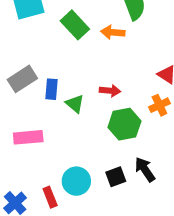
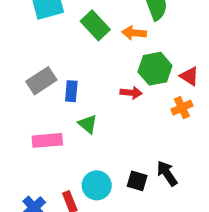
green triangle: (75, 104) -> (88, 124), moved
green hexagon: (124, 124) -> (155, 69), moved
black square: (116, 177) -> (137, 181), turned 36

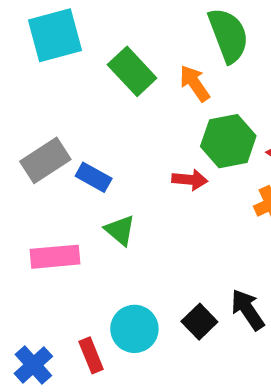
orange arrow: (134, 33) -> (195, 83), turned 50
blue rectangle: (71, 91) -> (94, 177), turned -66
black square: (137, 181) -> (199, 322), turned 30

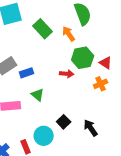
blue rectangle: (94, 177) -> (27, 73), turned -48
black square: (199, 322) -> (64, 122), moved

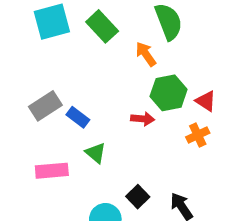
green rectangle: (43, 29) -> (102, 26), moved
blue rectangle: (27, 73) -> (78, 117), turned 56

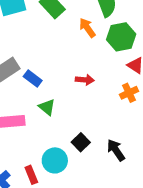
green hexagon: (169, 93) -> (121, 37), moved

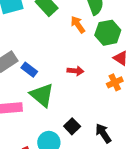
green triangle: (47, 107) -> (42, 95), size x1.6

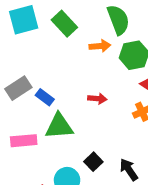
orange arrow: (78, 25) -> (100, 46), turned 120
green triangle: (42, 95) -> (59, 126), turned -44

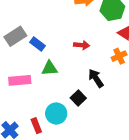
green triangle: (59, 126) -> (50, 68), size x0.7
black arrow: (129, 170) -> (96, 78), moved

